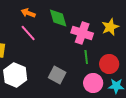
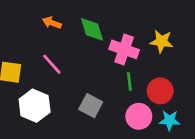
yellow star: (110, 27) -> (162, 41), turned 30
pink line: (28, 33) -> (52, 64), moved

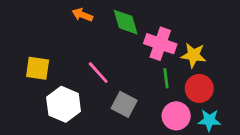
yellow star: (162, 41) -> (193, 55), moved
pink line: (52, 64) -> (98, 73), moved

